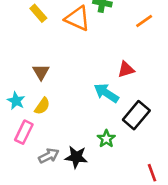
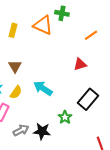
yellow rectangle: (38, 13) -> (13, 30), moved, turned 56
orange line: (144, 21) -> (91, 35), moved
cyan arrow: (106, 93) -> (43, 88), moved

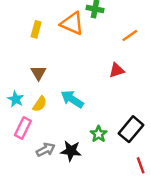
black rectangle: (88, 99) -> (131, 129), moved

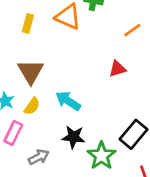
brown triangle: (38, 73) -> (31, 72), size x1.5
green star: (99, 134) -> (101, 156), moved, size x1.5
black star: (71, 151) -> (73, 137), moved

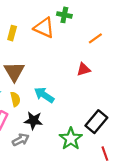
yellow semicircle: (32, 106) -> (15, 99), turned -48
black star: (73, 137) -> (33, 121), moved

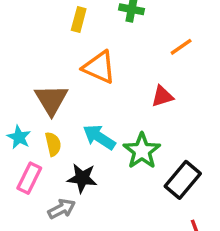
orange triangle: (44, 28) -> (99, 67), moved
yellow rectangle: (12, 33) -> (79, 19), moved
green star: (71, 139) -> (142, 151), moved

